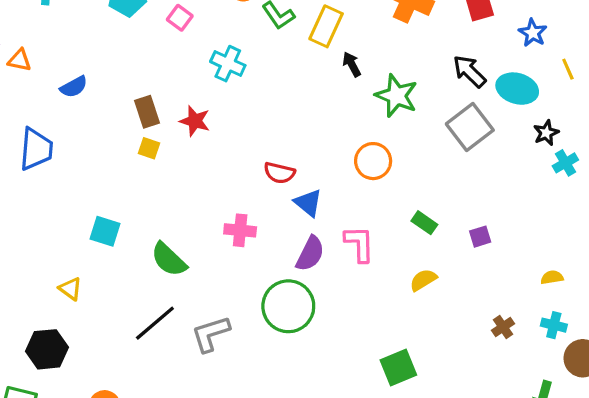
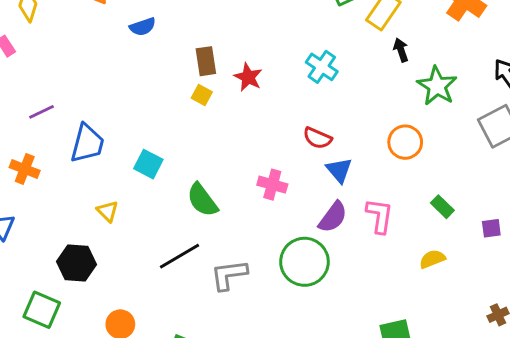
cyan cross: (228, 64) -> (322, 67), moved
blue trapezoid: (36, 149) -> (87, 143), moved

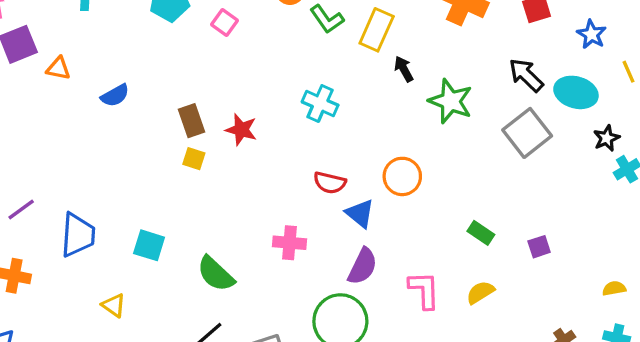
orange circle: (405, 142) -> (402, 176), moved
pink L-shape: (380, 216) -> (424, 290), moved

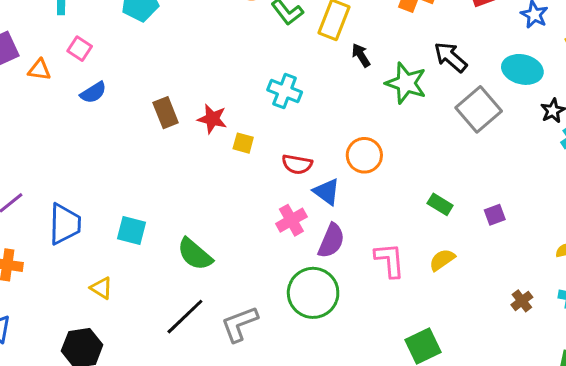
pink square: (224, 23) -> (80, 49), moved
black arrow: (526, 75) -> (451, 57), moved
yellow square: (194, 159) -> (243, 143), moved
pink cross: (289, 243) -> (291, 220), moved, turned -32

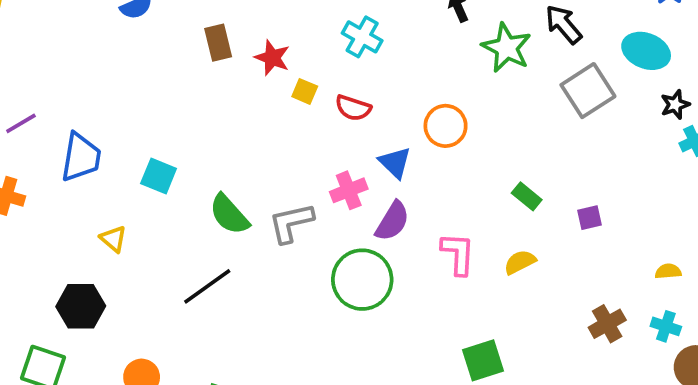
red semicircle: (297, 164) -> (353, 108), moved
brown cross: (522, 301) -> (607, 324), size x1.4
gray L-shape: (239, 324) -> (291, 223), moved

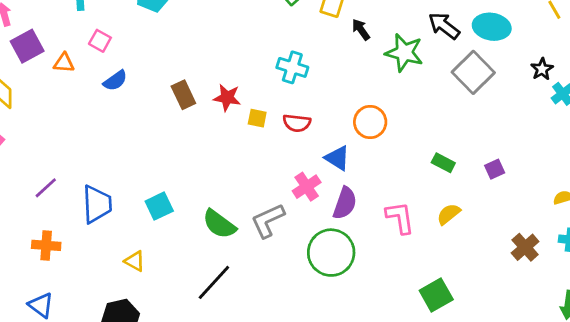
cyan ellipse: (646, 51) -> (492, 27), moved
cyan square: (159, 176) -> (159, 206), turned -36

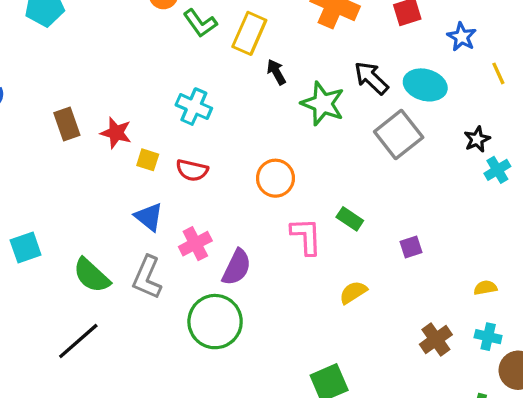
blue triangle: (337, 158) -> (149, 217), moved
green rectangle: (443, 163) -> (350, 219), moved
pink L-shape: (400, 218) -> (306, 236), moved
gray L-shape: (268, 221) -> (147, 277), turned -48

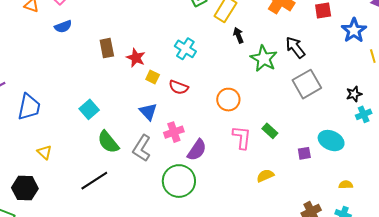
blue star: (462, 37) -> (354, 30), size x1.4
cyan ellipse: (425, 85) -> (331, 141), moved
cyan square: (26, 248) -> (89, 109), moved, turned -30

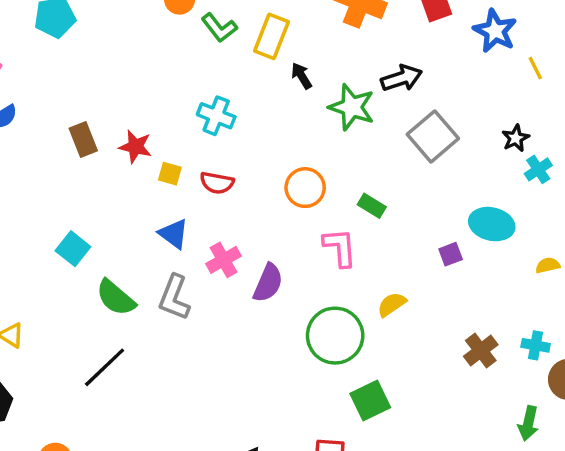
black arrow: (295, 47) -> (402, 78), turned 120
green rectangle: (270, 131) -> (372, 206), moved
green circle: (179, 181) -> (335, 336), moved
yellow semicircle: (346, 185) -> (548, 265), moved

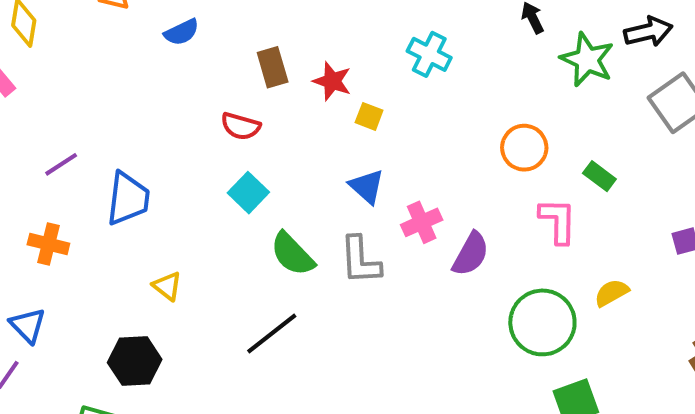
red semicircle: (217, 183) -> (241, 126), moved
gray L-shape: (174, 297) -> (360, 260), turned -30

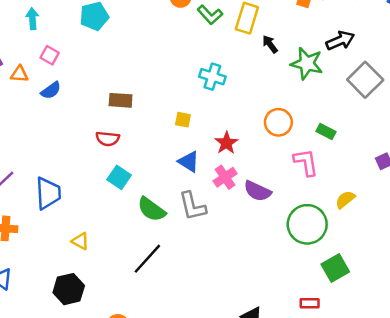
blue semicircle: (182, 32) -> (51, 90), moved
brown rectangle: (273, 67) -> (121, 100), turned -60
red star: (332, 81) -> (226, 143), moved, turned 30
purple semicircle: (471, 254) -> (257, 191), turned 96

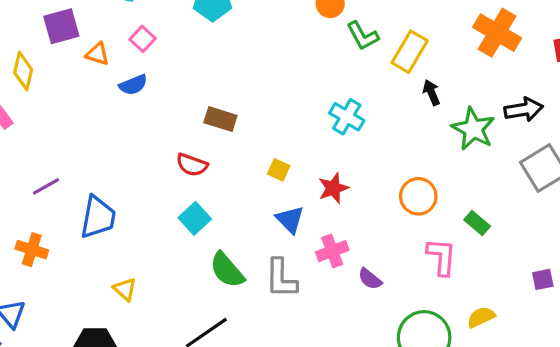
yellow square: (183, 120) -> (279, 170), moved
red star: (226, 143) -> (333, 188), moved
purple semicircle: (257, 191) -> (370, 279), size x0.7

